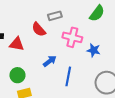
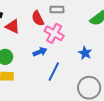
pink cross: (72, 37) -> (54, 33), moved

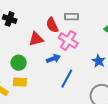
red triangle: (13, 27) -> (36, 39), moved, turned -42

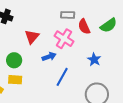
red semicircle: (52, 25) -> (84, 27), moved
red triangle: (36, 39) -> (32, 37), turned -35

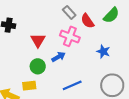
gray rectangle: (68, 15) -> (69, 12), turned 56
green circle: (14, 60) -> (38, 66), moved
blue line: (62, 77) -> (72, 85), moved, turned 48

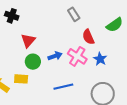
red semicircle: (87, 21) -> (88, 37), moved
pink cross: (70, 36) -> (77, 56), moved
red triangle: (38, 40) -> (28, 41), moved

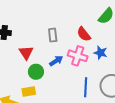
gray rectangle: (74, 14) -> (53, 35), moved, turned 40
blue line: (63, 87) -> (86, 87), moved, turned -60

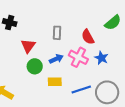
blue line: (86, 87) -> (81, 90), turned 60
yellow rectangle: (29, 91) -> (55, 82), moved

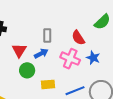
blue arrow: (56, 59) -> (41, 53), moved

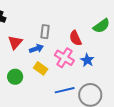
green circle: (27, 70) -> (15, 77), moved
yellow rectangle: (48, 84) -> (41, 68), moved, turned 32

